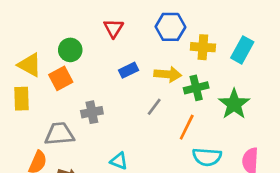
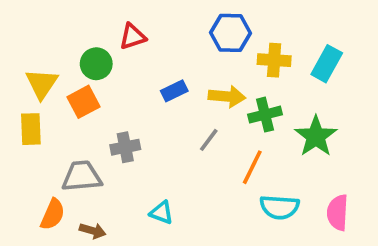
red triangle: (114, 28) -> (132, 37), moved, turned 40
yellow triangle: (30, 65) -> (42, 84), turned 35

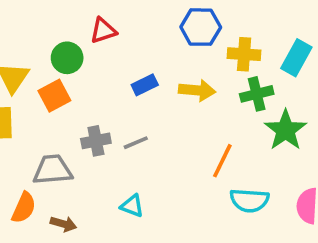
green cross: (265, 115) -> (257, 94), moved
gray line: (209, 140) -> (136, 143), moved, turned 30

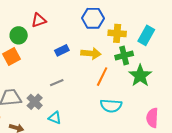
gray cross: (96, 141) -> (35, 102), moved, turned -35
orange line: (222, 161) -> (102, 77), moved
cyan semicircle: (249, 200) -> (111, 106), moved

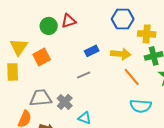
green circle: (19, 35) -> (49, 26), moved
orange line: (102, 77) -> (132, 77), turned -66
gray line: (57, 83) -> (84, 75), moved

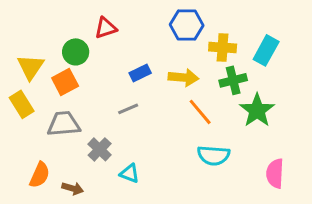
green circle: (49, 26) -> (76, 52), moved
yellow rectangle: (13, 72) -> (22, 104), turned -30
gray trapezoid: (41, 98) -> (64, 124), moved

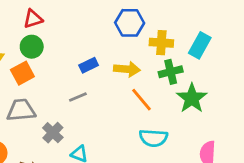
red triangle: (106, 28) -> (33, 19), moved

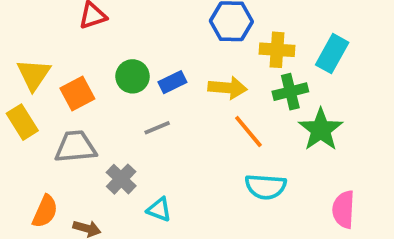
green circle: (32, 47) -> (133, 76), moved

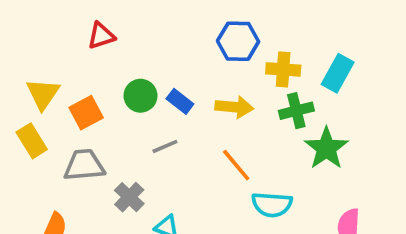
blue rectangle: (172, 82) -> (180, 101), turned 64
orange line: (248, 132) -> (236, 165), moved

